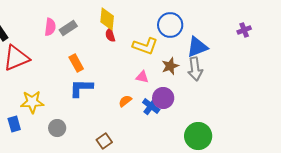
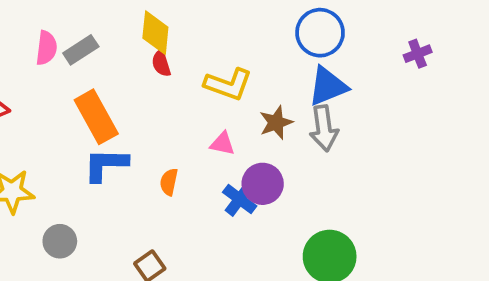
blue circle: (170, 25) -> (320, 33), moved
orange rectangle: (76, 63) -> (96, 117), size x1.5
orange semicircle: (125, 101) -> (169, 182), moved, turned -40

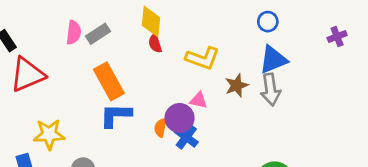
blue circle: (320, 33) -> (268, 22), size x0.6
purple circle: (263, 184) -> (180, 118), moved
blue cross: (240, 199) -> (186, 137), moved

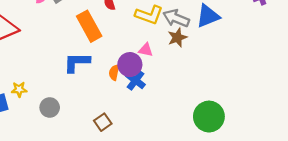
orange rectangle: (109, 81) -> (89, 26), moved
gray arrow: (271, 90) -> (176, 18), moved, turned 120
yellow star: (49, 134) -> (19, 89), moved, size x0.6

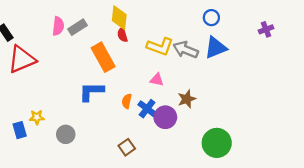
brown star: (177, 37) -> (187, 99), moved
purple circle: (130, 65) -> (165, 117), moved
brown square: (103, 122) -> (127, 147), moved

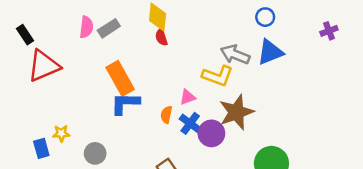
yellow L-shape: (160, 47) -> (218, 76), moved
orange rectangle: (103, 57) -> (120, 78), moved
pink triangle: (157, 80) -> (188, 97), moved, turned -32
brown star: (187, 99) -> (236, 112), size x1.6

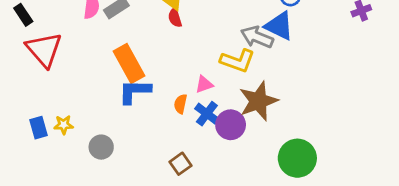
blue triangle: (270, 52) -> (279, 26), moved, turned 48
red triangle: (44, 66) -> (44, 50), turned -48
blue rectangle: (41, 148) -> (39, 128), moved

